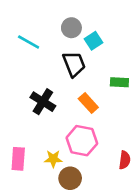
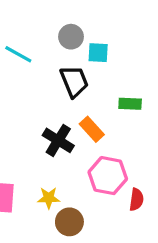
cyan square: (93, 41) -> (98, 53), turned 36
black cross: (43, 102) -> (58, 140), moved
pink hexagon: (82, 141) -> (108, 176), moved

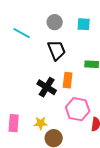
cyan square: (98, 53) -> (84, 24), moved
orange rectangle: (92, 129) -> (68, 80), turned 49

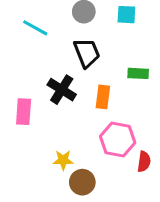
black cross: (47, 87) -> (62, 90), moved
pink rectangle: (14, 123) -> (24, 112), moved

